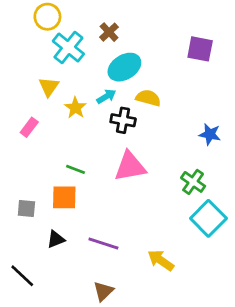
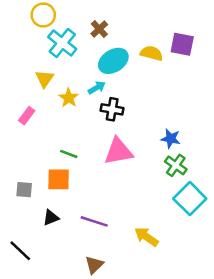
yellow semicircle: (148, 98) -> (152, 53), moved
blue star: (210, 134) -> (171, 139), moved

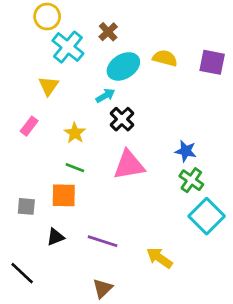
purple square: (182, 44) -> (212, 62), moved
yellow star: (69, 98) -> (75, 133), moved
black cross: (112, 109) -> (122, 119), turned 35

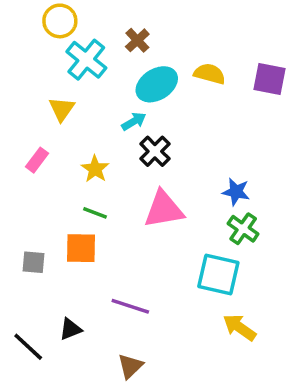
cyan square: (207, 216) -> (218, 275), moved, turned -32
black triangle: (55, 237) -> (70, 329), moved
yellow arrow: (159, 258) -> (240, 327), moved

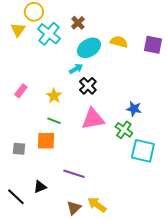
yellow triangle: (62, 109) -> (18, 30), moved
green cross: (243, 229) -> (124, 130), moved
cyan square: (218, 275) -> (143, 151), moved
yellow arrow: (240, 327) -> (97, 205), moved

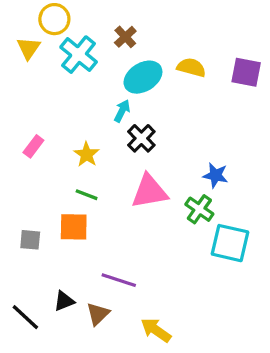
cyan arrow: (76, 69) -> (122, 111), turned -32
brown triangle: (74, 208) -> (98, 314), moved

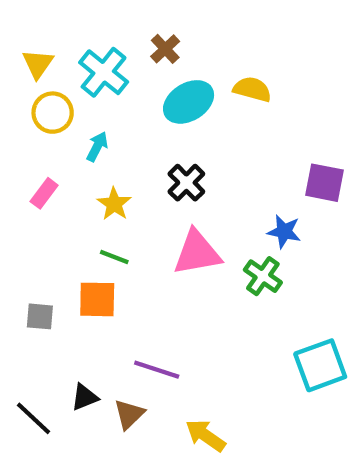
yellow circle: (54, 19) -> (53, 113), moved
purple square: (246, 72) -> (324, 183), moved
cyan arrow: (122, 111) -> (97, 147), moved
cyan square: (230, 243) -> (320, 365), moved, turned -33

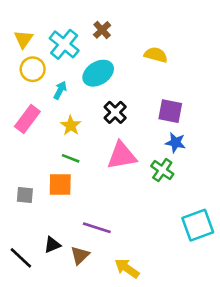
cyan ellipse: (189, 102) -> (98, 73), moved
purple square: (324, 183) -> (170, 111), moved
pink rectangle: (44, 193) -> (27, 119), size x1.5

